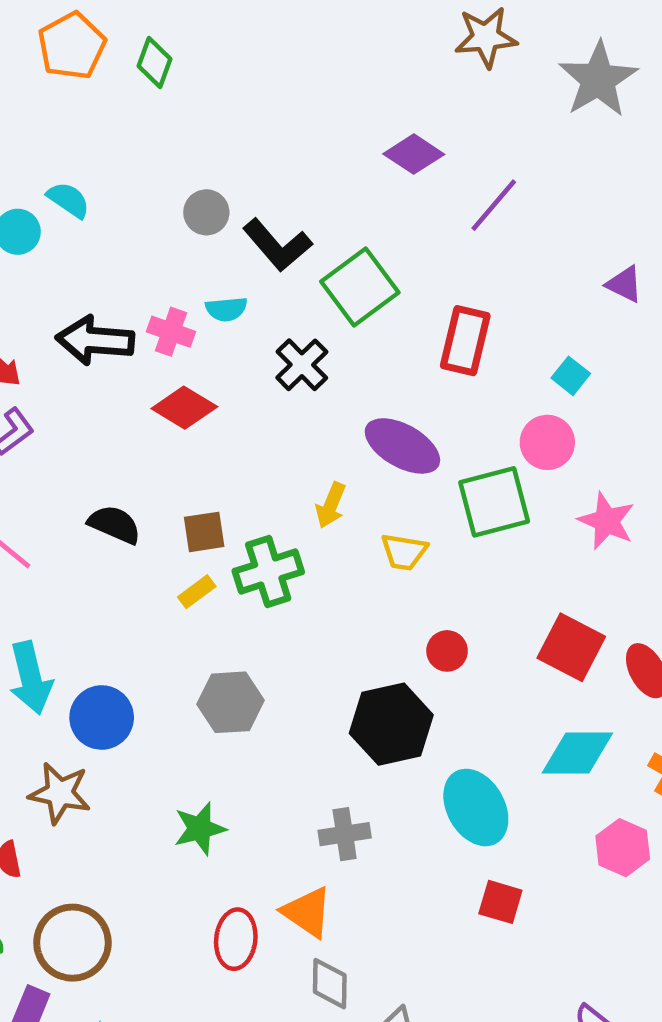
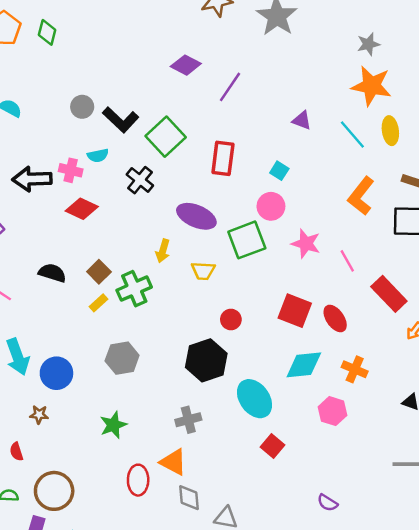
brown square: (204, 532) -> (99, 272), turned -30
brown star: (60, 793) -> (39, 415), size x0.6
red square: (500, 902) -> (273, 446), turned 30

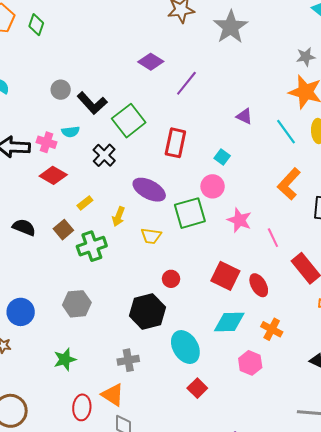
yellow rectangle: (99, 303) -> (85, 203), moved

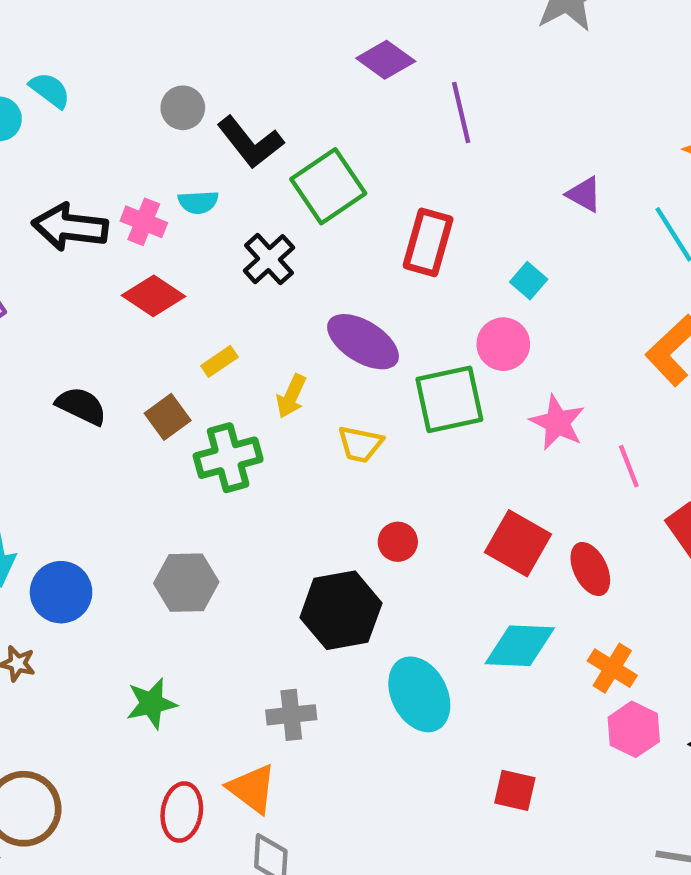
purple line: (186, 83) -> (461, 112), turned -56
pink hexagon: (250, 363) -> (634, 729), moved
red square: (197, 388) -> (515, 790), moved, turned -36

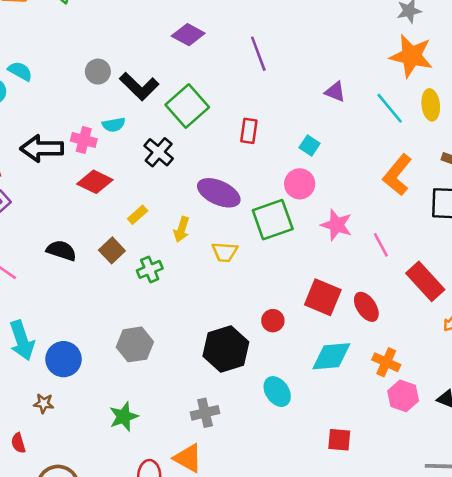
purple diamond: (386, 60) -> (188, 35), moved
red rectangle: (428, 242) -> (249, 131), size x0.7
green cross: (228, 458) -> (150, 269), size x0.7
red circle: (398, 542) -> (273, 321), moved
cyan ellipse: (419, 694) -> (277, 392), size x0.7

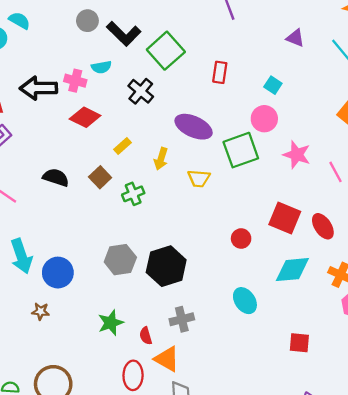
black hexagon: (226, 349) -> (166, 266), moved
red semicircle: (18, 443) -> (146, 336), moved

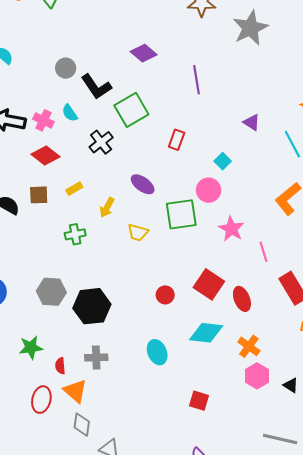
cyan semicircle: (101, 67) -> (70, 113), turned 54
purple ellipse: (194, 127) -> (143, 184), size x0.7
brown square: (100, 177) -> (39, 195), moved, turned 30

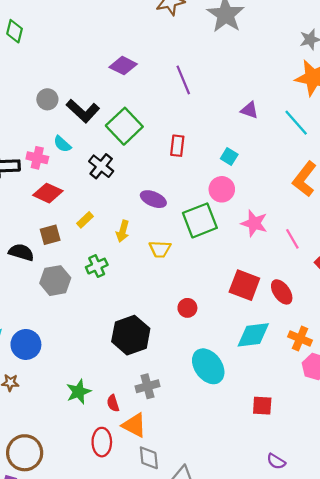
gray hexagon: (51, 292) -> (55, 281), moved
red circle: (165, 295) -> (187, 308), moved
cyan ellipse: (157, 352) -> (208, 366), size x1.4

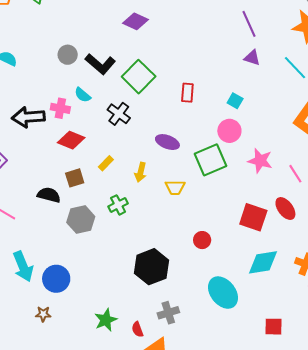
purple line: (183, 80) -> (249, 24), moved
red ellipse: (282, 292) -> (285, 209), moved

